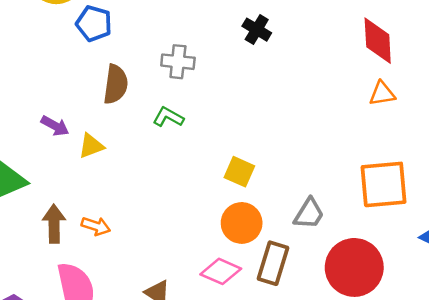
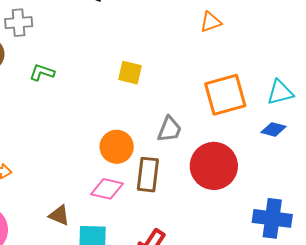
gray cross: (178, 62) -> (19, 23), moved
yellow square: (239, 172) -> (130, 73), moved

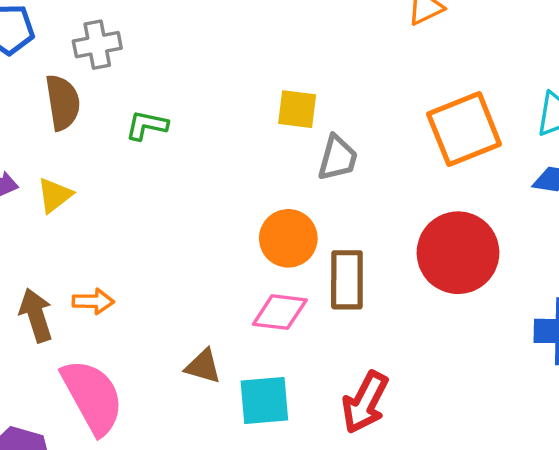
gray trapezoid: (169, 129) -> (338, 158), moved

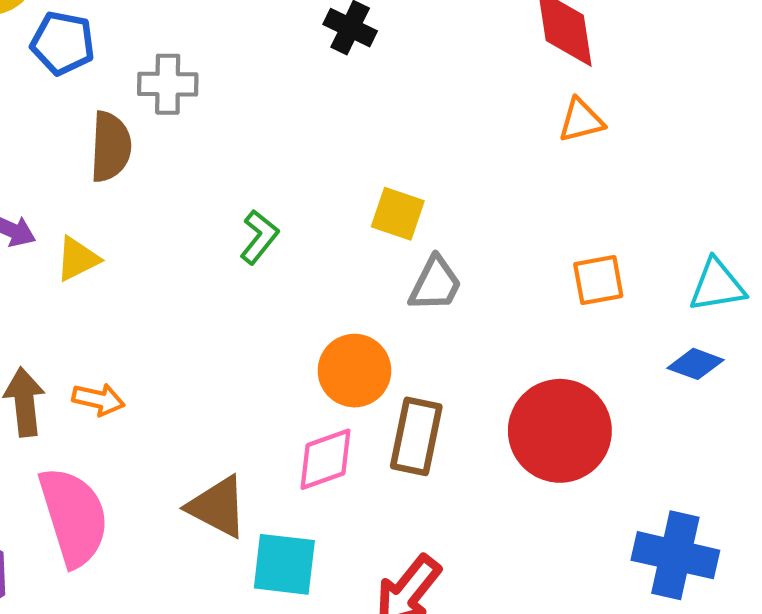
green L-shape: (147, 125) -> (259, 237), moved, turned 105
orange square: (464, 129) -> (598, 280), size x0.6
pink diamond: (280, 312) -> (326, 459), turned -38
brown triangle: (203, 366) -> (218, 507), size x1.4

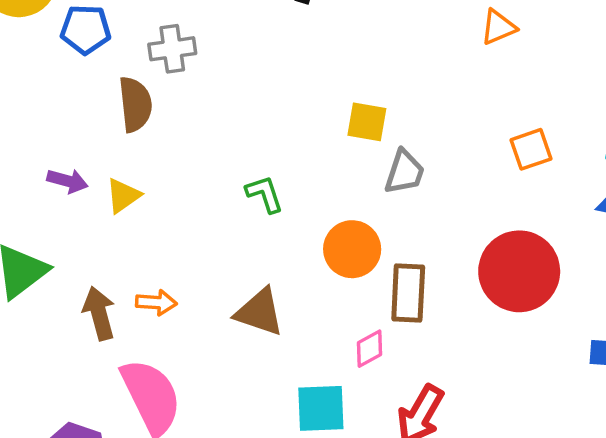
green L-shape: (259, 237) -> (265, 194), moved, turned -48
pink diamond: (326, 459) -> (369, 349), moved, size x0.7
brown triangle: (218, 507) -> (259, 312), moved

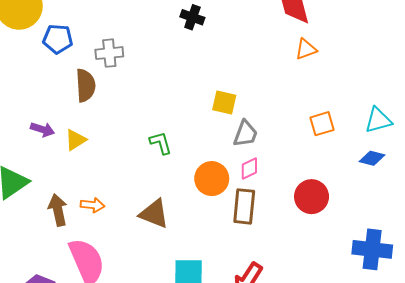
red circle: (519, 271) -> (312, 197), size x0.7
pink diamond: (369, 349) -> (249, 168), moved

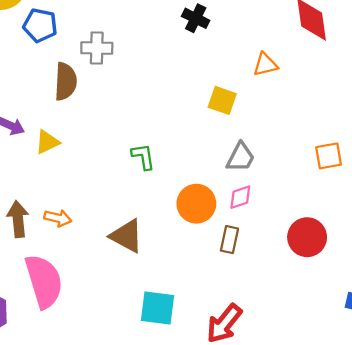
orange triangle: (306, 49) -> (265, 65), moved
yellow square: (224, 102) -> (222, 100), moved
brown rectangle: (244, 206) -> (229, 240), size x0.7

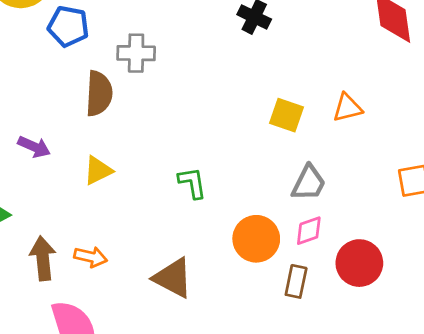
orange triangle: (265, 65) -> (347, 108), moved
yellow triangle: (47, 142) -> (98, 170), moved
red circle: (307, 237) -> (359, 263), moved

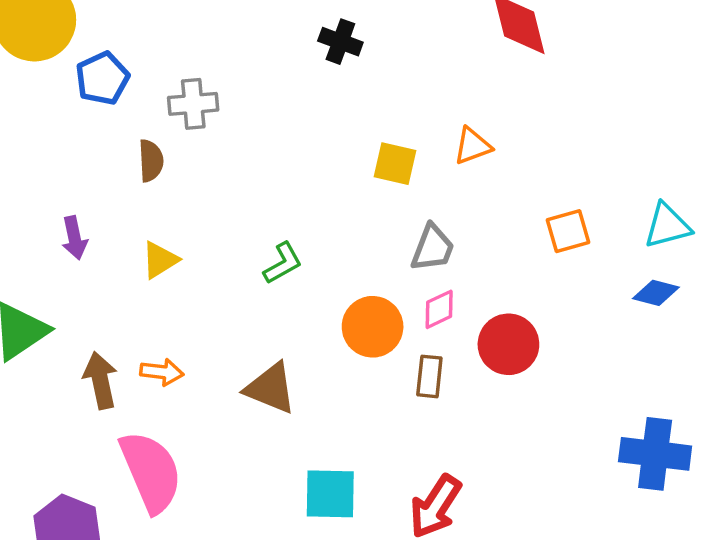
blue pentagon: (68, 26) -> (102, 78), turned -30
brown semicircle: (99, 93) -> (151, 161), size x0.7
purple arrow: (34, 147) -> (74, 238), turned 60
green L-shape: (192, 183) -> (283, 263), turned 76

